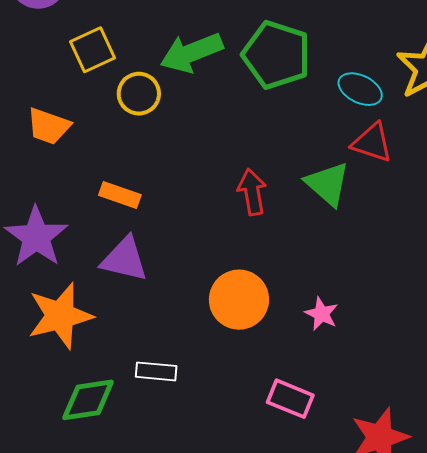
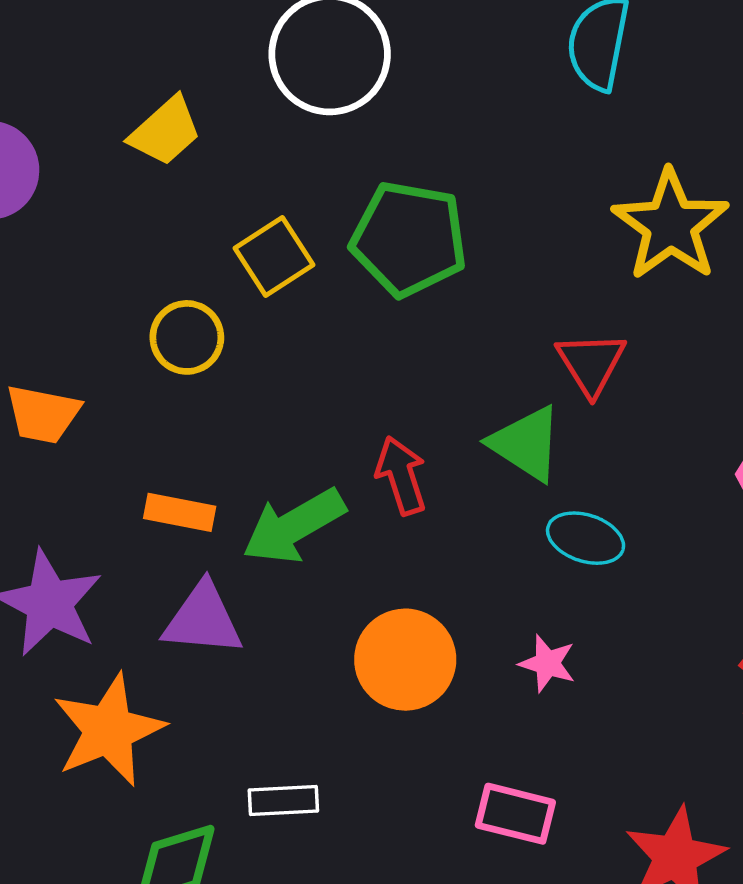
yellow square: (92, 50) -> (274, 257), moved
green arrow: (191, 53) -> (294, 526), moved
cyan ellipse: (360, 89) -> (586, 538), moved
red triangle: (372, 143) -> (591, 363), turned 48

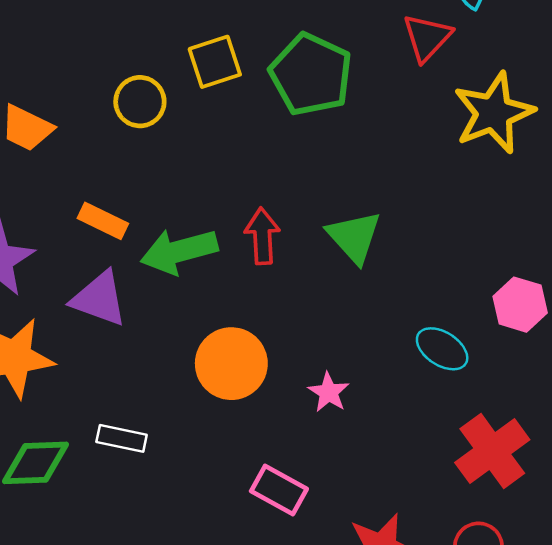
red triangle: (591, 363) -> (427, 37), moved
cyan ellipse: (586, 538) -> (442, 349), moved

